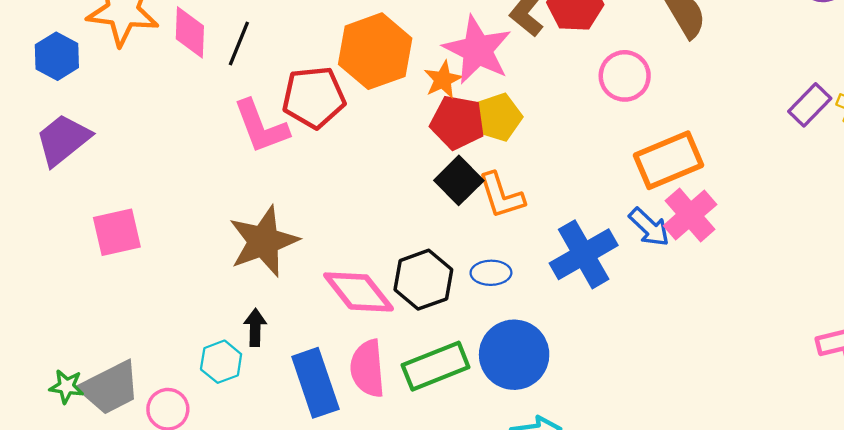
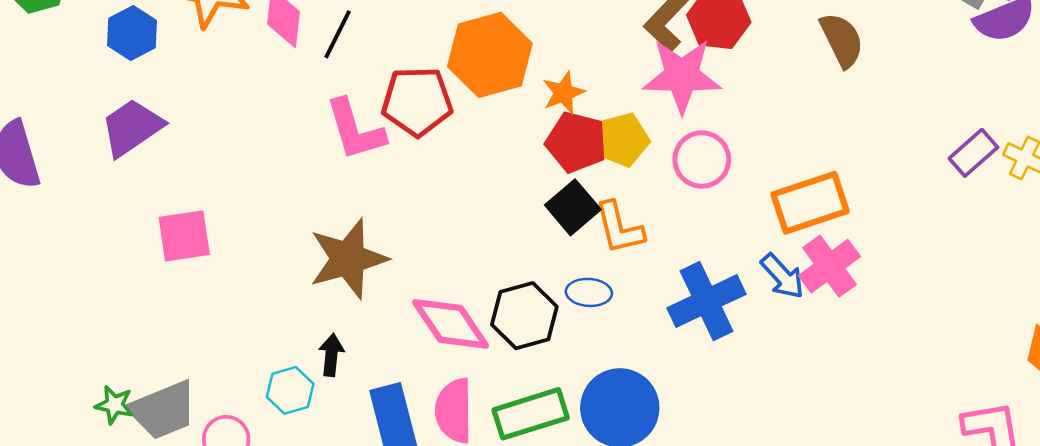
pink star: (477, 50) -> (682, 76), moved, turned -30
pink circle: (625, 76) -> (702, 159), moved
blue ellipse: (491, 273) -> (589, 292), moved

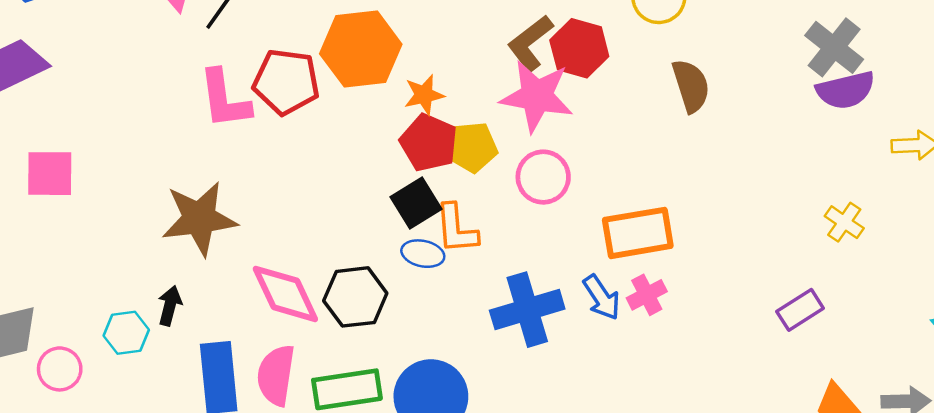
purple rectangle: (973, 153) -> (800, 310), moved
pink cross: (829, 266) -> (647, 295), size x0.7
blue ellipse: (589, 292) -> (423, 254), moved

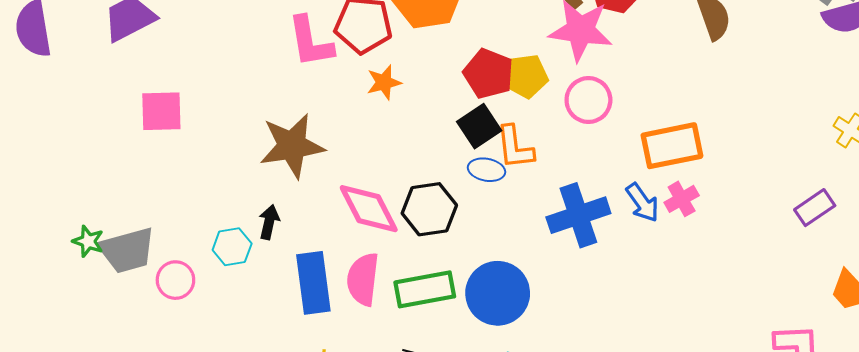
orange star: (424, 95) -> (384, 82), moved

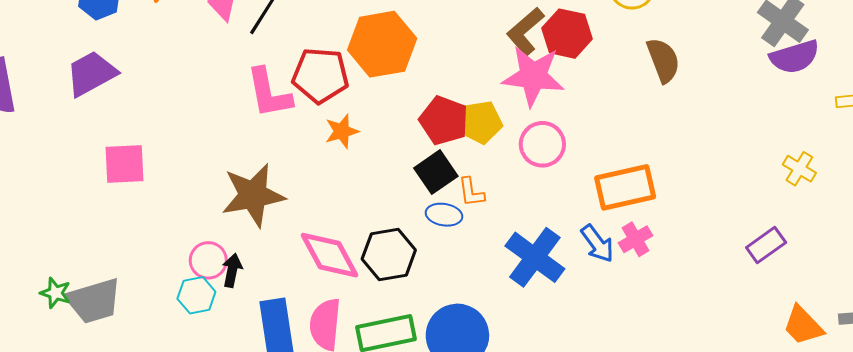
orange L-shape: (515, 147) -> (471, 192), size x0.7
blue cross: (578, 215) -> (535, 257), turned -34
pink circle: (175, 280) -> (208, 260), moved

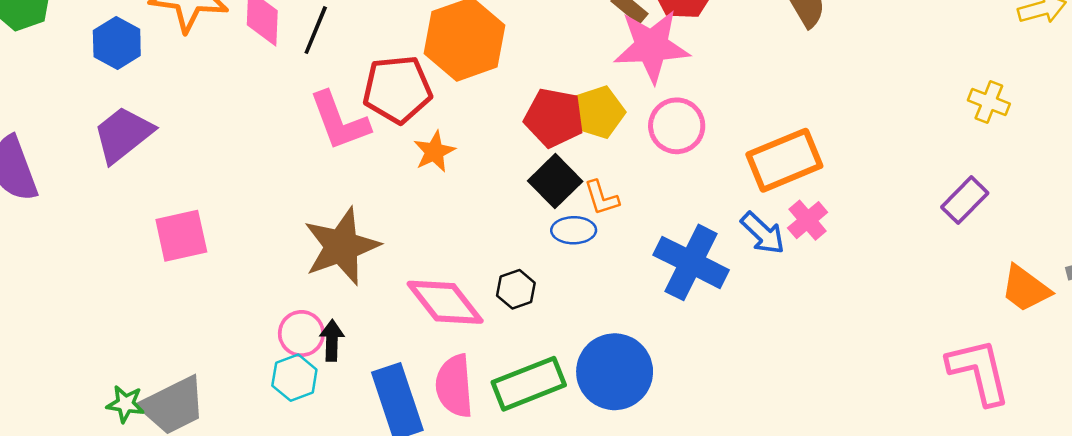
black hexagon: (389, 254) -> (516, 289), size x0.6

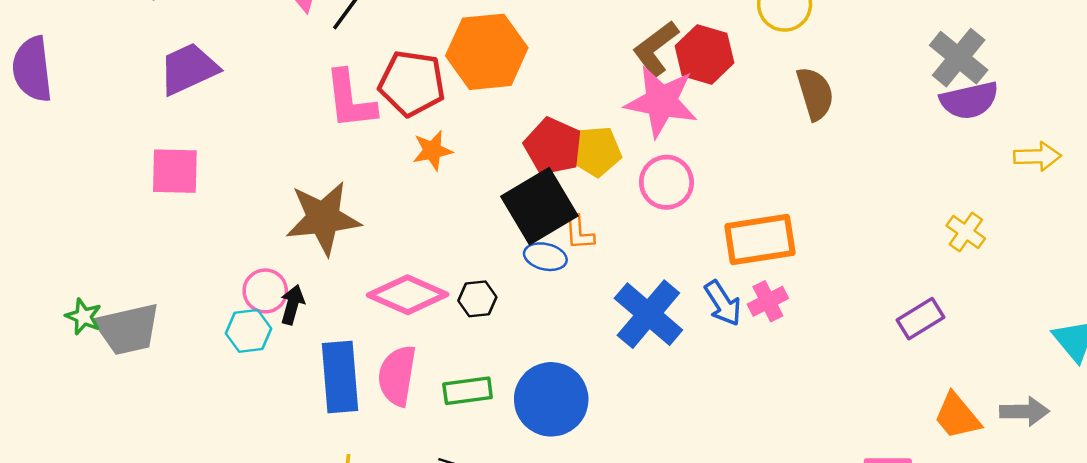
purple trapezoid: (123, 134) -> (189, 69), moved
black square: (555, 181) -> (539, 206), size x1.5
pink diamond: (445, 302) -> (408, 295), turned -42
green rectangle: (529, 384) -> (468, 391), size x0.7

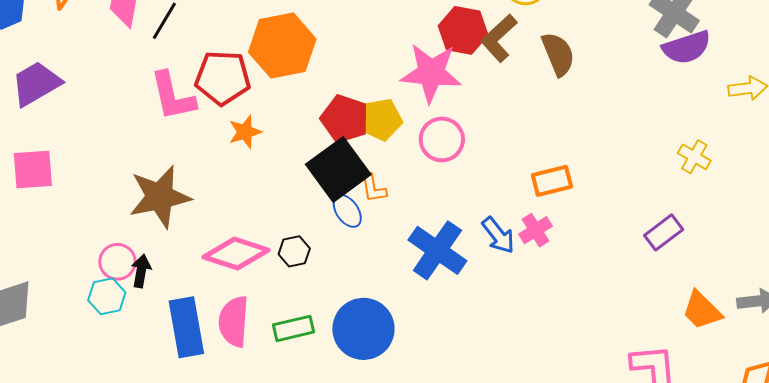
brown L-shape: (656, 49) -> (499, 38), moved
orange rectangle: (760, 240) -> (552, 181), moved, size x0.7
blue ellipse: (545, 257) -> (347, 211), turned 48

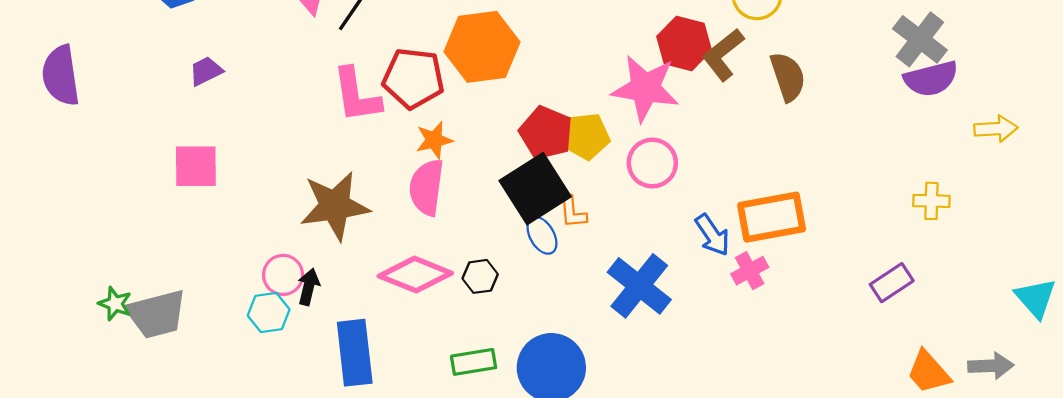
purple trapezoid: (36, 84) -> (206, 71), size x0.6
yellow cross: (694, 157) -> (931, 201), turned -32
orange rectangle: (552, 181) -> (772, 217), size x1.5
blue arrow: (498, 235) -> (712, 235), moved
pink semicircle: (234, 322) -> (427, 187), moved

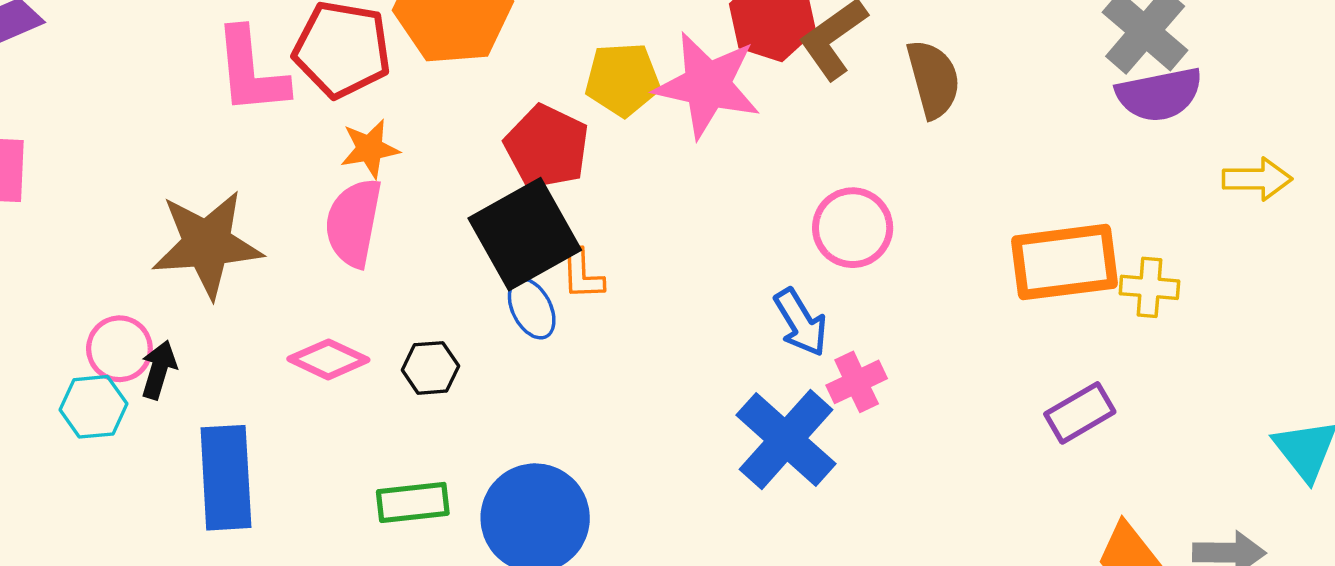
yellow pentagon: (586, 136) -> (623, 79), moved
pink circle: (652, 163) -> (853, 228), moved
orange rectangle: (772, 217) -> (1065, 262), moved
pink diamond: (415, 275) -> (328, 359), size x0.7
blue cross: (639, 286) -> (786, 439), moved

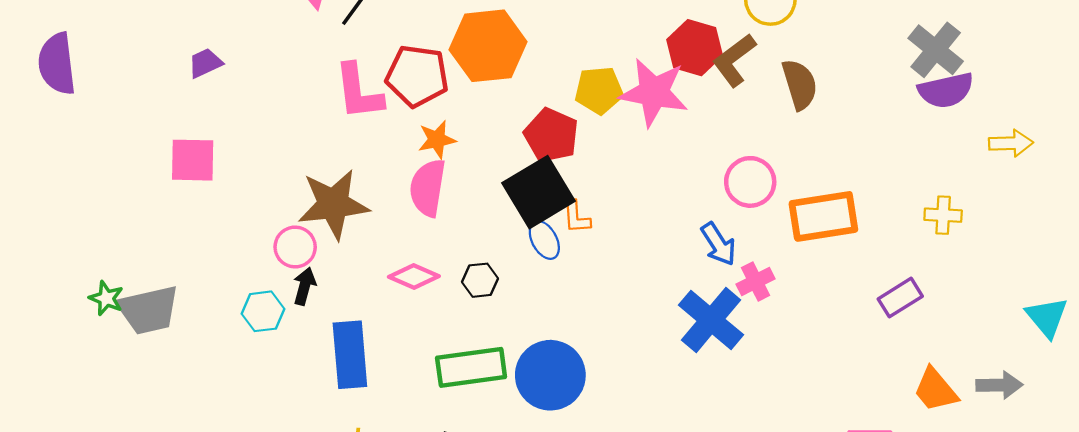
orange rectangle: (1065, 262) -> (823, 216), moved
pink circle: (119, 349) -> (295, 247), moved
green rectangle: (413, 502) -> (471, 367), size x1.5

